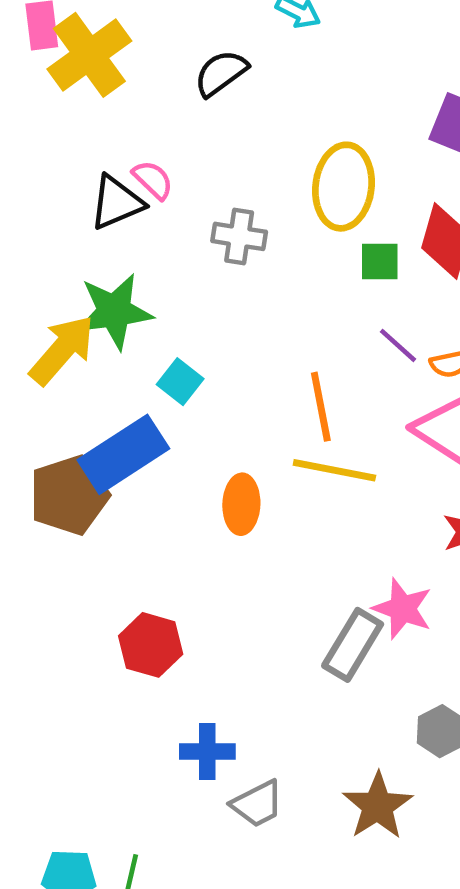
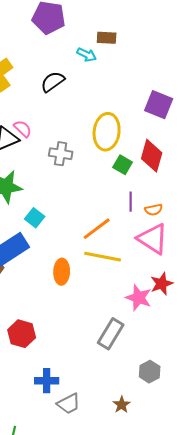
green square: (380, 261) -> (123, 165), turned 30
purple line: (398, 345) -> (131, 202), turned 48
orange line: (321, 407) -> (97, 229), turned 64
pink star: (402, 609) -> (139, 298), moved
brown star: (378, 806) -> (122, 405), size x0.6

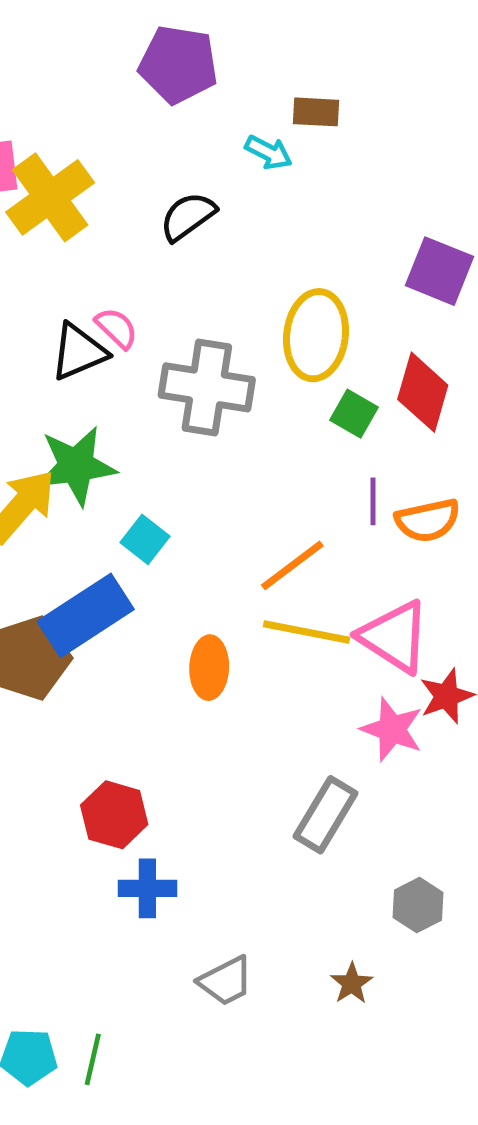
gray cross: (61, 154) -> (207, 387), size x1.6
orange semicircle: (154, 210) -> (428, 520), size x1.5
pink triangle: (153, 239) -> (394, 637), moved
blue cross: (47, 381) -> (147, 888), moved

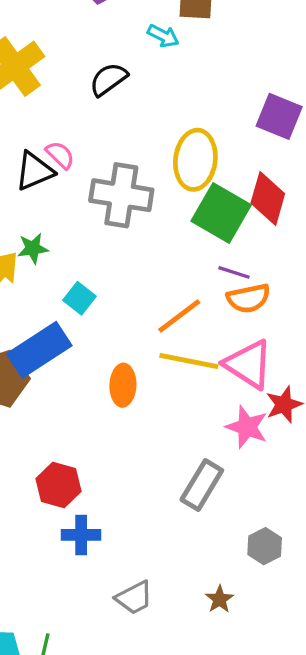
green square: (354, 414) -> (221, 213), size x1.8
green star: (76, 466) -> (33, 248), size x0.6
purple line: (373, 501) -> (234, 272), turned -72
orange semicircle: (428, 520) -> (248, 298), moved

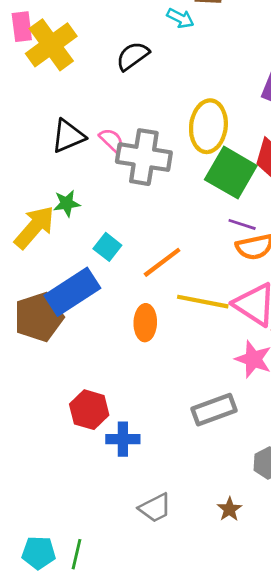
pink semicircle: (60, 155) -> (112, 140), moved
orange line: (179, 316) -> (162, 262), moved
gray rectangle: (202, 485) -> (214, 410), turned 39
blue cross: (81, 535) -> (123, 439), moved

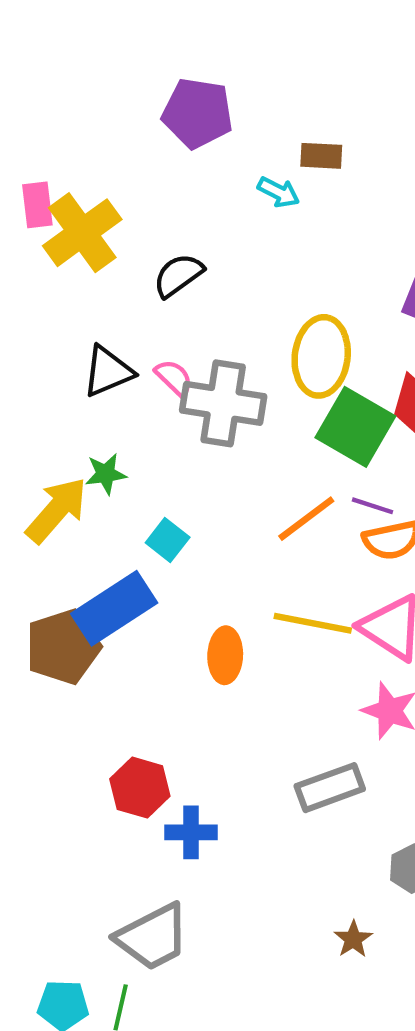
black semicircle: (133, 56) -> (178, 275), moved
orange line: (162, 262) -> (306, 519), moved
gray trapezoid: (155, 508) -> (153, 937), moved, size x1.5

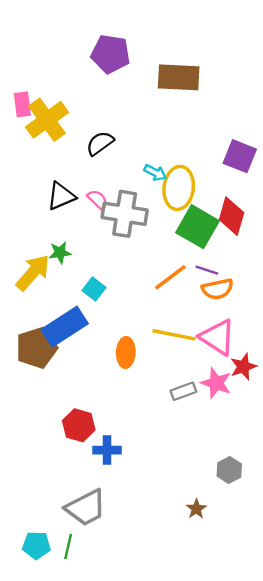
brown rectangle: (321, 156) -> (179, 77), size x1.8
cyan arrow: (279, 192) -> (155, 173), moved
gray rectangle: (330, 788) -> (183, 391), moved, size x0.7

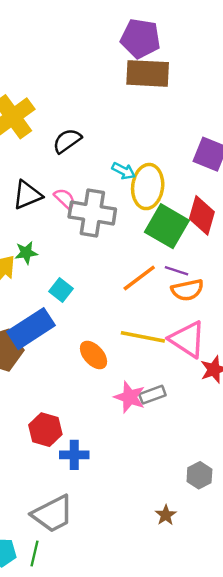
purple pentagon: (110, 54) -> (140, 39), moved
orange ellipse: (126, 352) -> (93, 355), turned -44
pink star: (216, 383) -> (130, 397), moved

